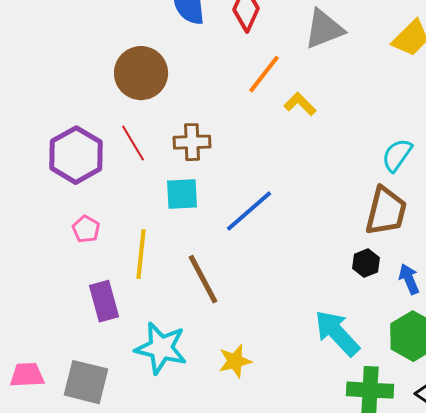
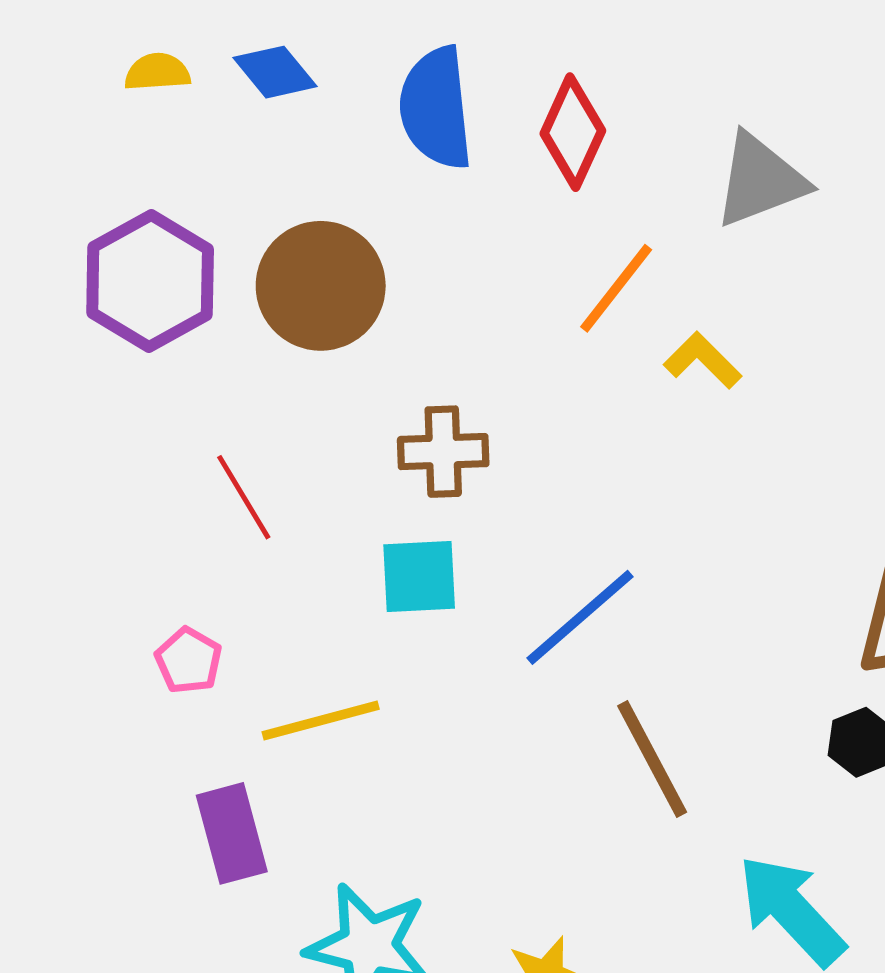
red line: (133, 143) -> (244, 497), moved
purple hexagon: (76, 155) -> (150, 281), moved
yellow line: (141, 254) -> (321, 721), turned 69
brown line: (203, 279) -> (652, 759), moved

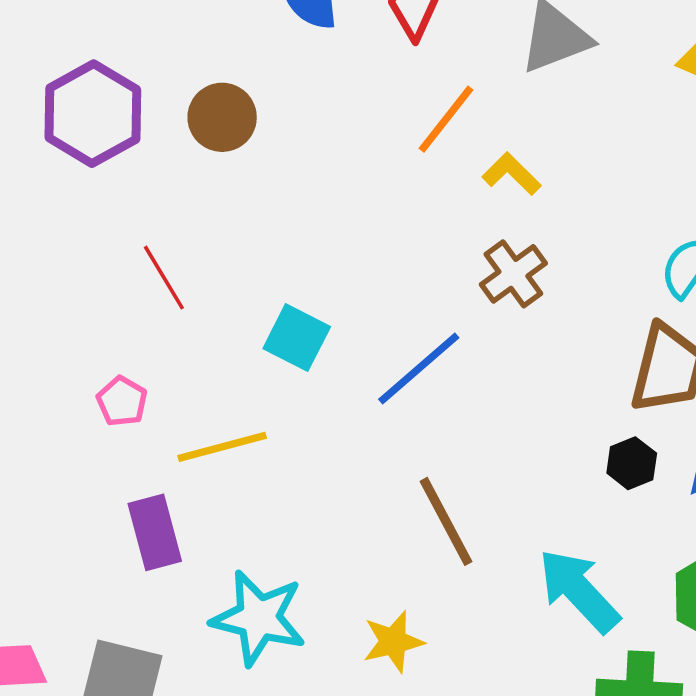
brown circle: (321, 286) -> (222, 117), size x0.7
brown cross: (443, 452) -> (513, 274), moved, turned -34
cyan square: (419, 576) -> (297, 338), turned 30
brown line: (652, 759) -> (446, 521), moved

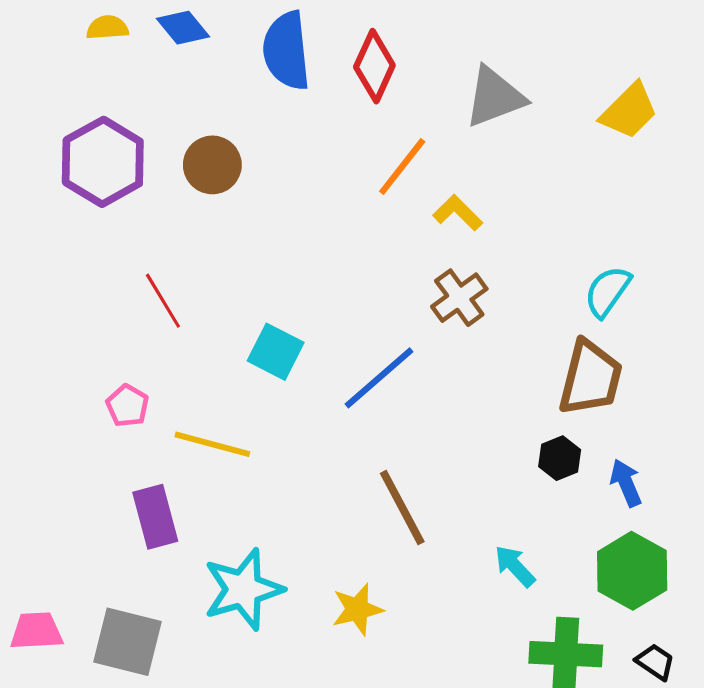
yellow line: (222, 447) -> (212, 444), turned 30
cyan arrow: (579, 591) -> (515, 566), size x0.6
cyan star: (259, 618) -> (243, 589), turned -30

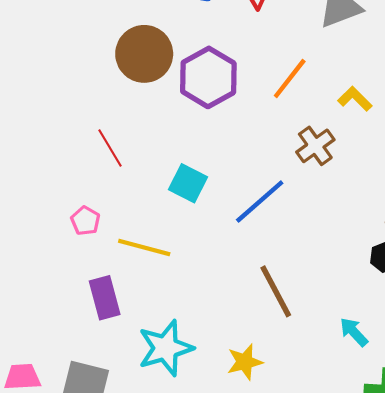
purple hexagon: (103, 162) -> (208, 77), moved
brown circle: (212, 165) -> (144, 54), size x1.4
orange line: (402, 166) -> (290, 78), moved
yellow L-shape: (458, 213) -> (355, 99), moved

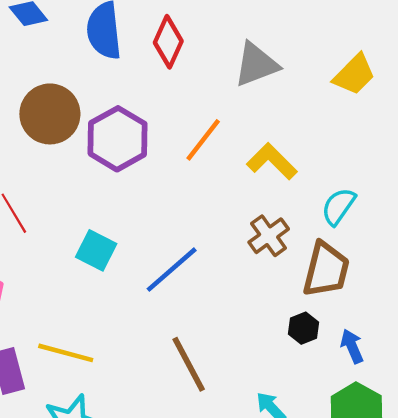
yellow L-shape: (355, 99) -> (272, 161), size x1.4
brown cross: (315, 146) -> (269, 236), moved
yellow line: (144, 247) -> (66, 353), moved

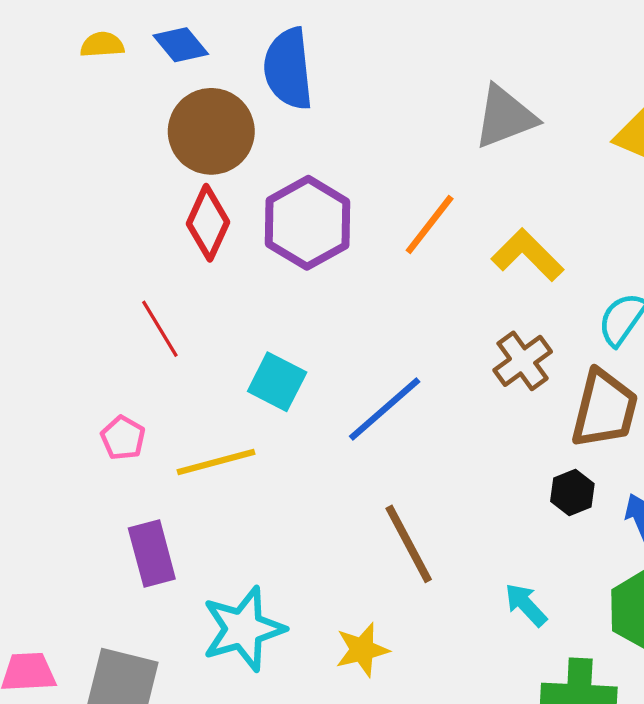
red diamond: (168, 42) -> (208, 223), moved
brown circle: (50, 114) -> (211, 131), moved
yellow line: (66, 353) -> (216, 462), moved, turned -30

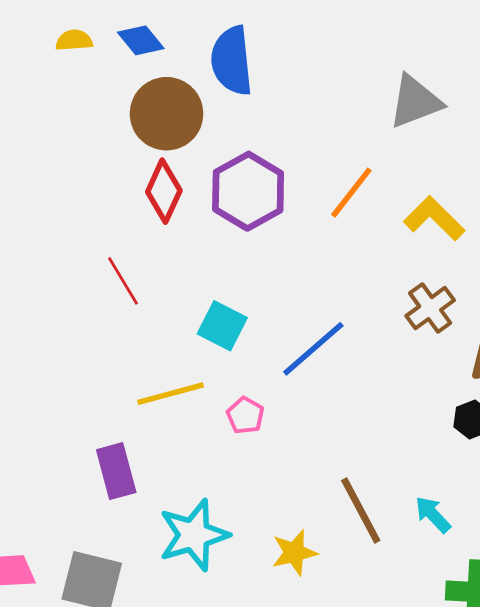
pink pentagon: (123, 438) -> (245, 415), moved
brown line: (409, 544) -> (361, 511), moved

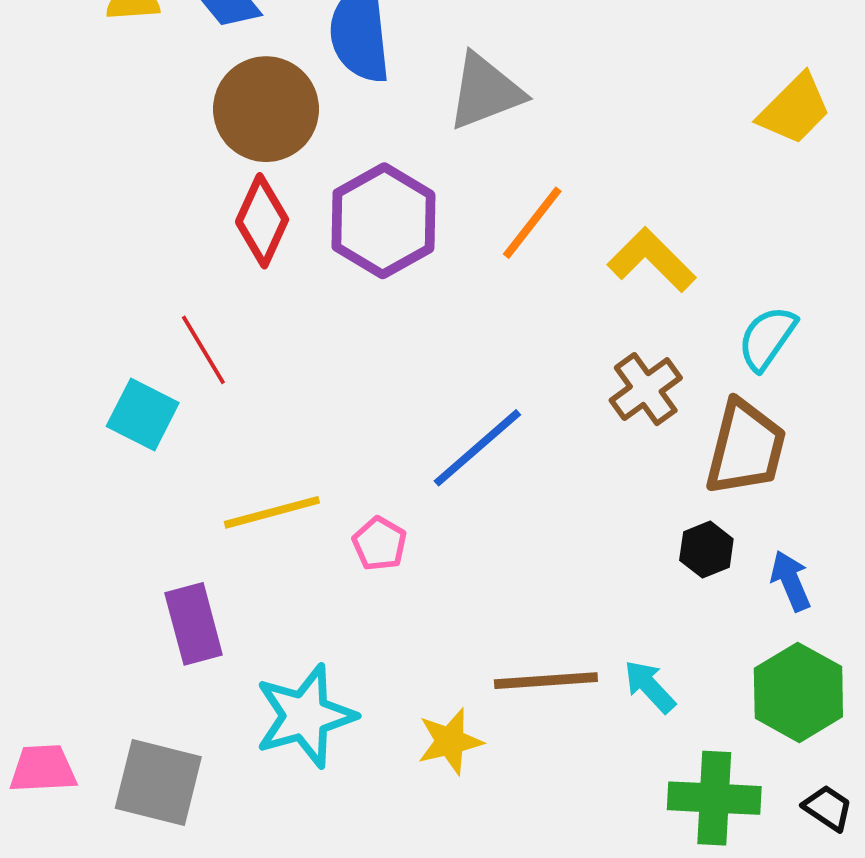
gray triangle: (415, 101) -> (485, 92), moved
cyan square: (222, 326) -> (143, 414), moved
brown line: (361, 511) -> (546, 681), turned -66

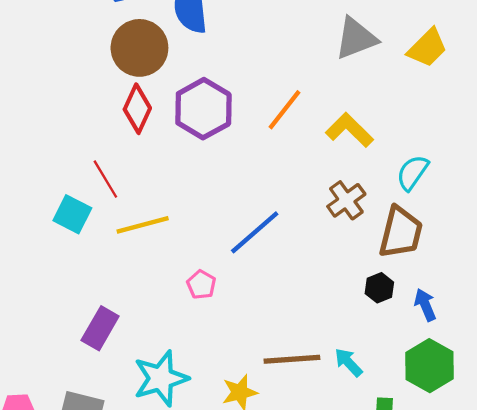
gray triangle: (485, 92) -> (356, 38), moved
yellow line: (272, 512) -> (143, 225), moved
purple rectangle: (194, 624) -> (100, 328), turned 45

